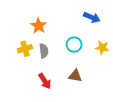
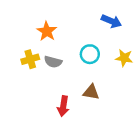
gray semicircle: (44, 51) -> (53, 62), turned 112
red arrow: (45, 81) -> (63, 106), moved, turned 42

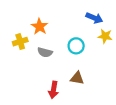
yellow star: (124, 58) -> (105, 36), moved
yellow cross: (30, 59) -> (20, 42), moved

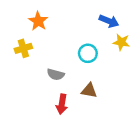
orange star: (40, 27) -> (38, 21), moved
gray semicircle: (45, 52) -> (56, 74), moved

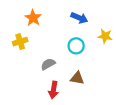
blue arrow: (109, 21) -> (79, 18), moved
gray semicircle: (56, 74) -> (48, 64), turned 136

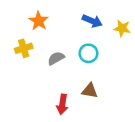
yellow star: (105, 36) -> (122, 28), moved
gray semicircle: (48, 64) -> (56, 58), moved

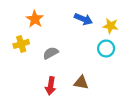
cyan circle: (88, 53) -> (106, 48), moved
red arrow: (62, 104) -> (51, 86), moved

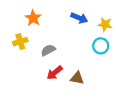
red arrow: (51, 86) -> (55, 73), moved, turned 42

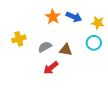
orange star: (33, 18) -> (53, 17), moved
brown triangle: (77, 78) -> (66, 50), moved

